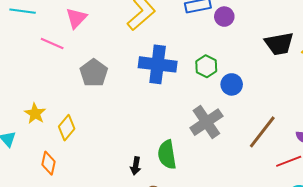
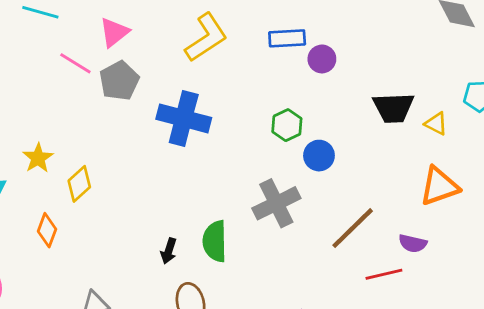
blue cross: (158, 64) -> (184, 118), moved
gray pentagon: (94, 73) -> (119, 81), moved

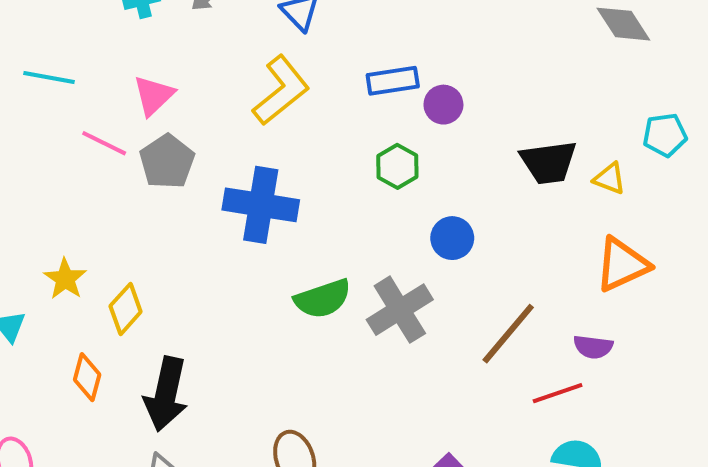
green hexagon: (287, 125) -> (397, 166), moved
green semicircle: (215, 241) -> (323, 299), moved, turned -102
black arrow: (169, 251) -> (166, 394), moved, size x2.0

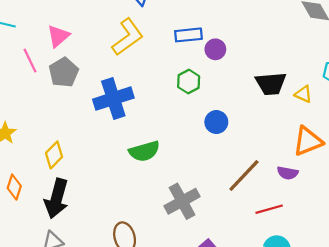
pink line: (104, 143) -> (30, 61), turned 35
blue cross: (261, 205) -> (113, 99), turned -30
yellow diamond: (126, 309) -> (54, 155), moved
gray cross: (400, 310) -> (182, 201), moved
purple semicircle: (593, 347) -> (288, 173), moved

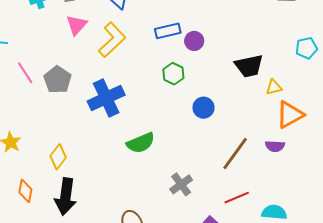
pink triangle: (58, 36) -> (77, 25), moved
yellow triangle: (303, 94) -> (274, 87), moved, turned -30
gray cross: (182, 201) -> (181, 184), size x0.7
red line: (269, 209) -> (237, 198), moved

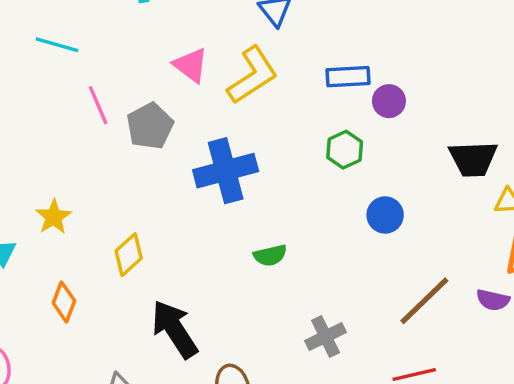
pink triangle: (77, 25) -> (191, 65), moved, turned -45
green semicircle: (141, 143) -> (270, 255), size x0.7
black arrow: (66, 197) -> (175, 329), moved, turned 129

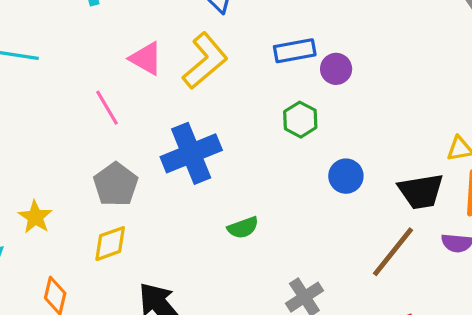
pink line: (98, 105) -> (107, 108), moved
gray pentagon: (150, 126) -> (116, 184), moved
black trapezoid: (473, 159) -> (421, 191), moved
yellow diamond: (129, 255) -> (110, 244), turned 30

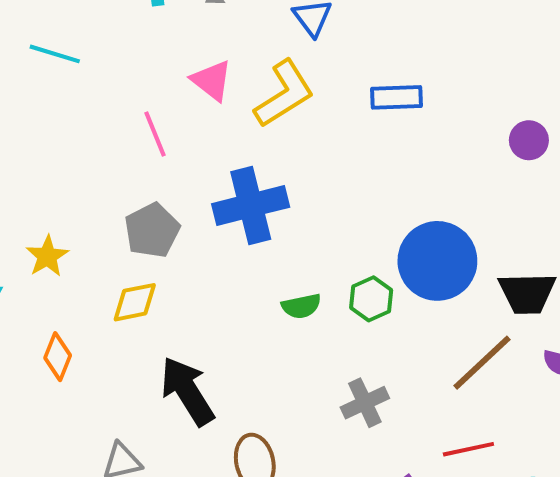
purple circle: (336, 69) -> (529, 140), moved
green hexagon: (300, 120) -> (371, 299), moved
blue circle: (346, 176) -> (437, 261), size x1.8

